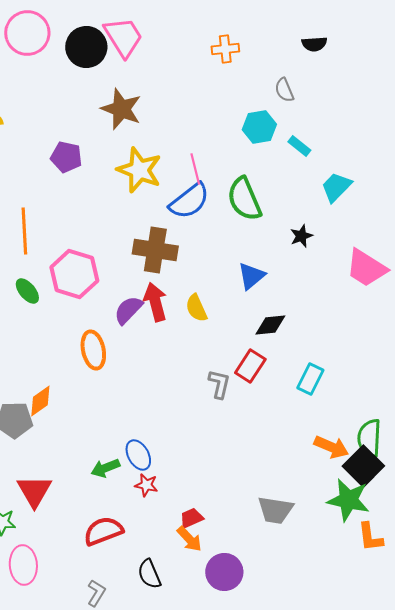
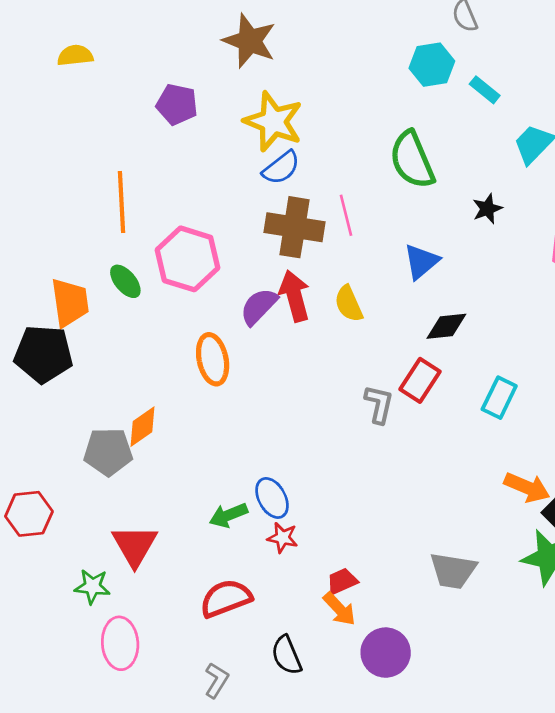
pink line: (195, 169) -> (346, 215), moved
blue semicircle: (189, 201) -> (281, 168), moved, size x0.7

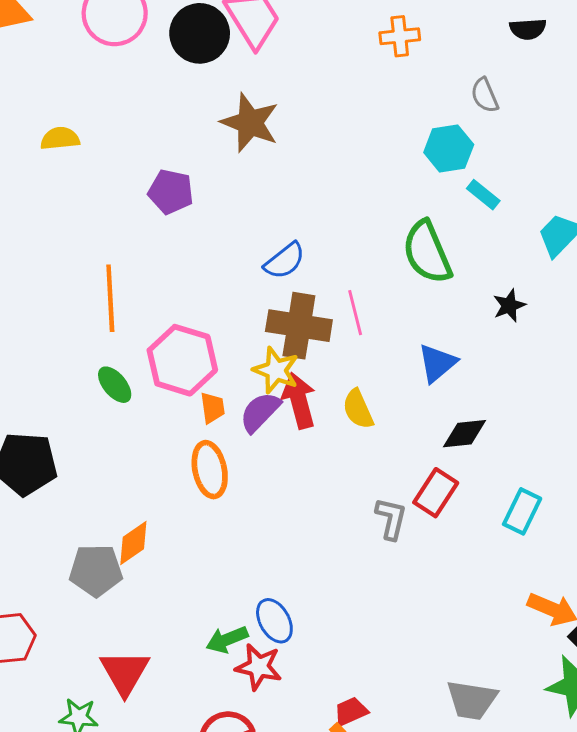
cyan rectangle: (485, 90) -> (483, 195), moved
yellow star: (273, 121) -> (276, 370), moved, size x0.7
orange trapezoid: (70, 302) -> (213, 408), moved, size x0.6
red star: (283, 538) -> (259, 667), moved, size x1.4

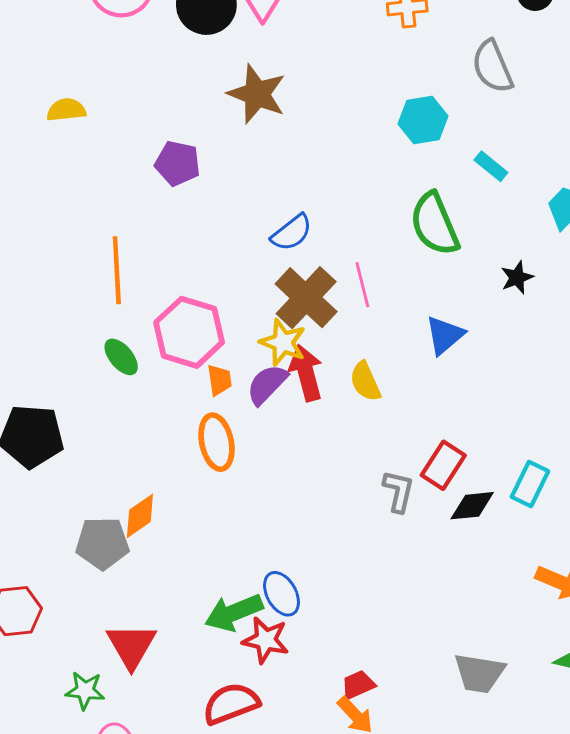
gray semicircle: (485, 95) -> (492, 67), size x1.5
cyan hexagon: (449, 149) -> (423, 120), moved
brown cross: (299, 326) -> (306, 298), turned 34
black diamond: (465, 434) -> (472, 506), moved
green arrow: (227, 639) -> (234, 613), size x1.4

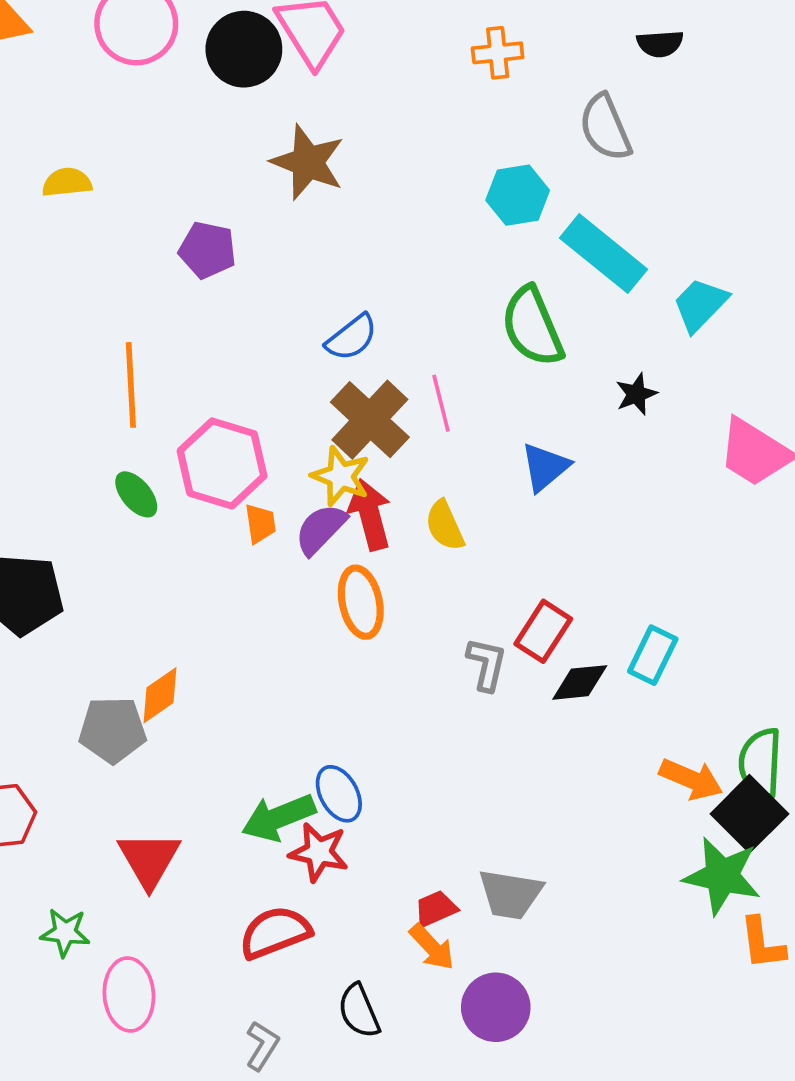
cyan rectangle: (491, 166) -> (603, 254), size x2.0
orange ellipse: (216, 442) -> (361, 602), moved
gray trapezoid: (479, 673) -> (510, 894), moved
green star: (85, 691) -> (65, 932), moved

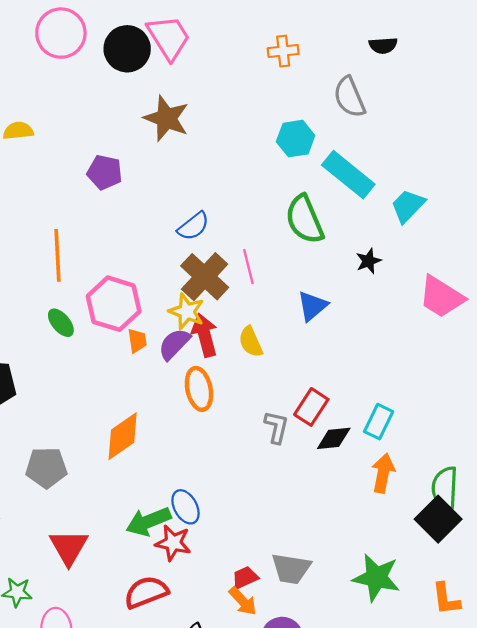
orange diamond: (160, 695) -> (123, 436), moved, size x1.4
orange arrow: (691, 779) -> (383, 473), moved, turned -102
green star: (722, 876) -> (376, 578), moved

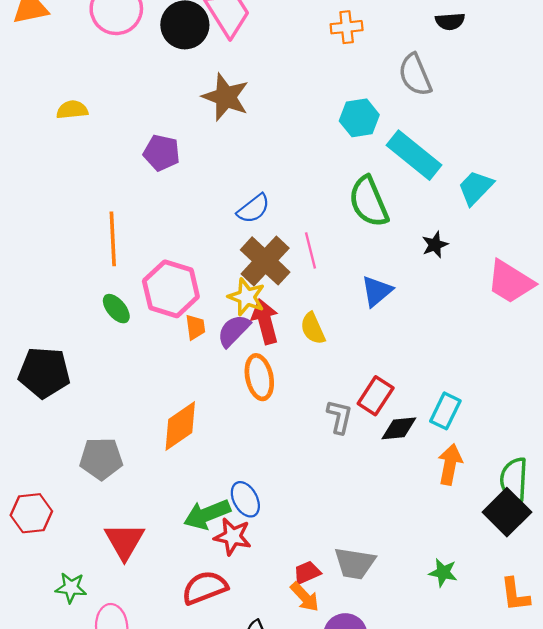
green star: (376, 578) -> (443, 573), size x0.6

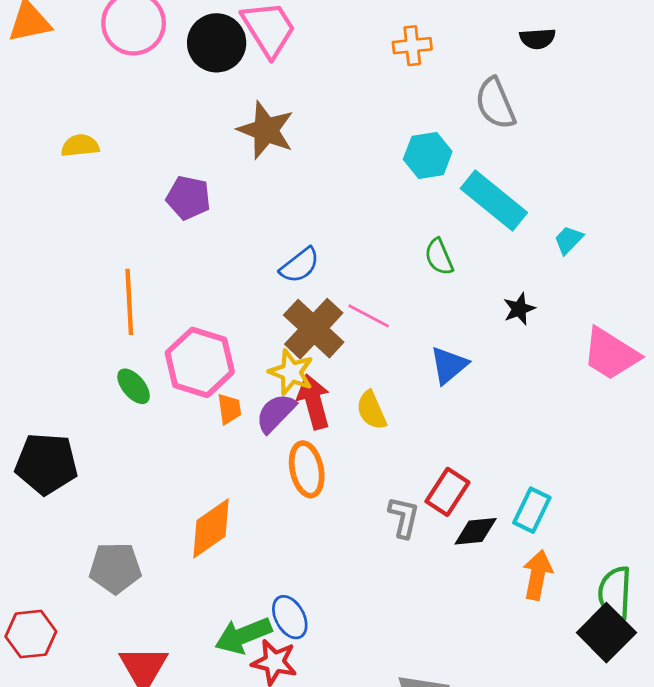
cyan trapezoid: (476, 188) -> (568, 240), size x0.7
green semicircle: (369, 202) -> (439, 257), size x0.6
pink line: (310, 250) -> (369, 316), turned -48

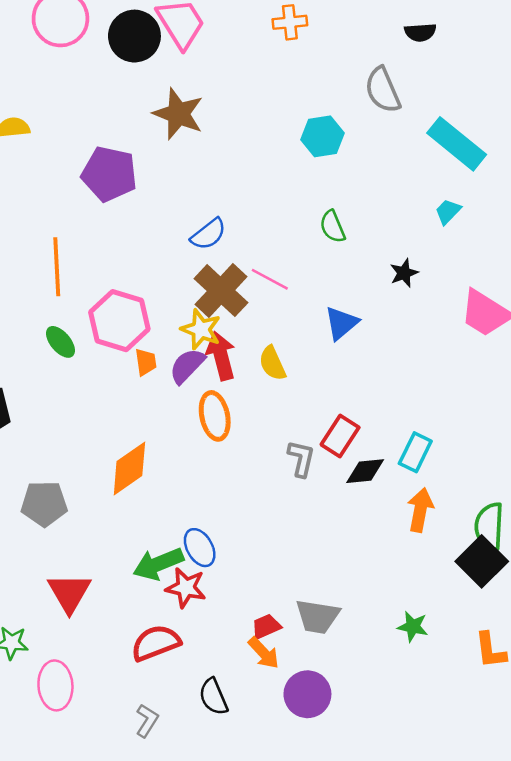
orange cross: (412, 46) -> (290, 22), moved
purple pentagon: (188, 198) -> (109, 174), size x1.4
cyan rectangle: (494, 200) -> (457, 144), moved

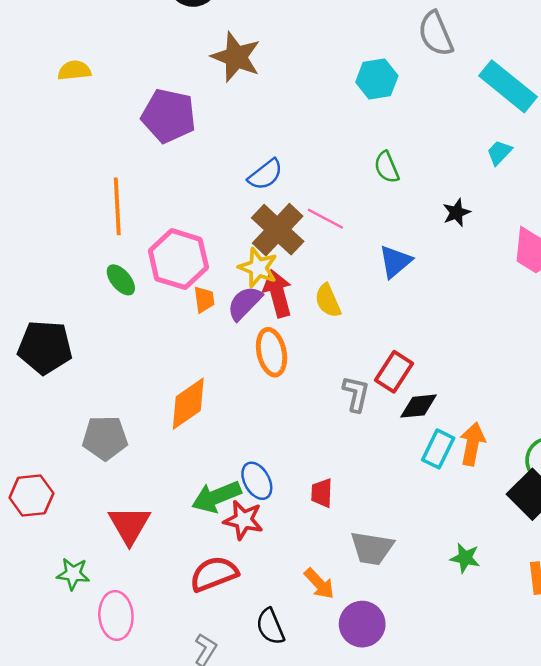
cyan rectangle: (415, 452) -> (438, 449), moved
red trapezoid: (266, 627) -> (322, 493), moved, turned -64

